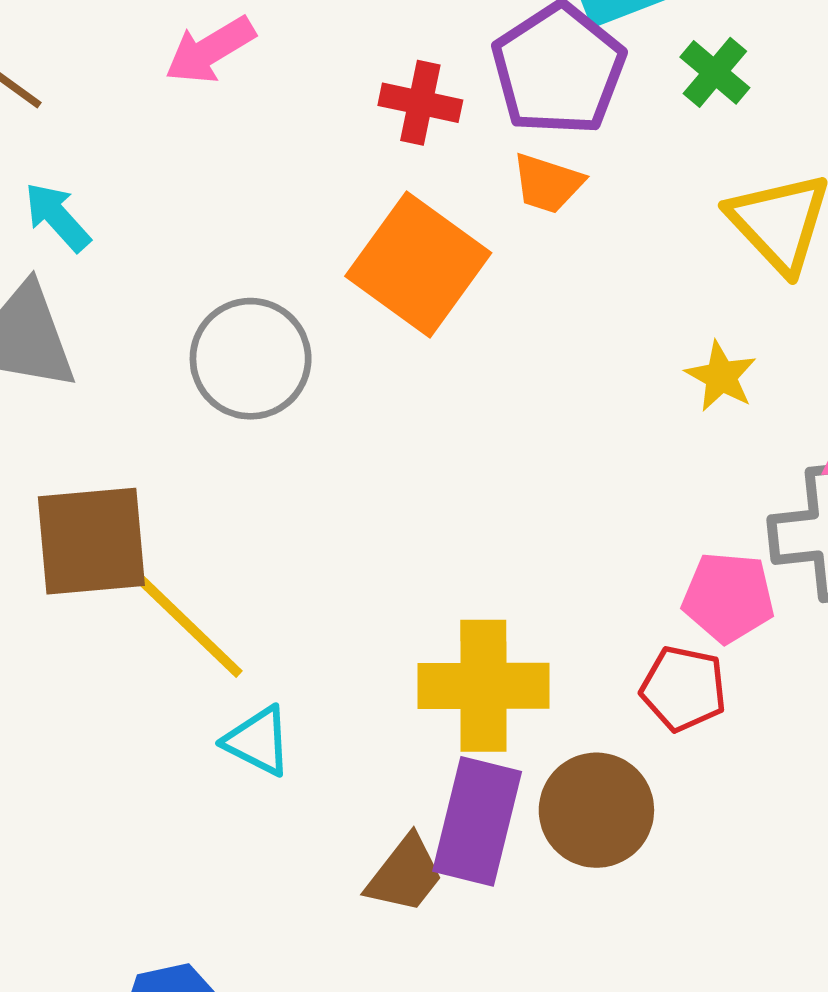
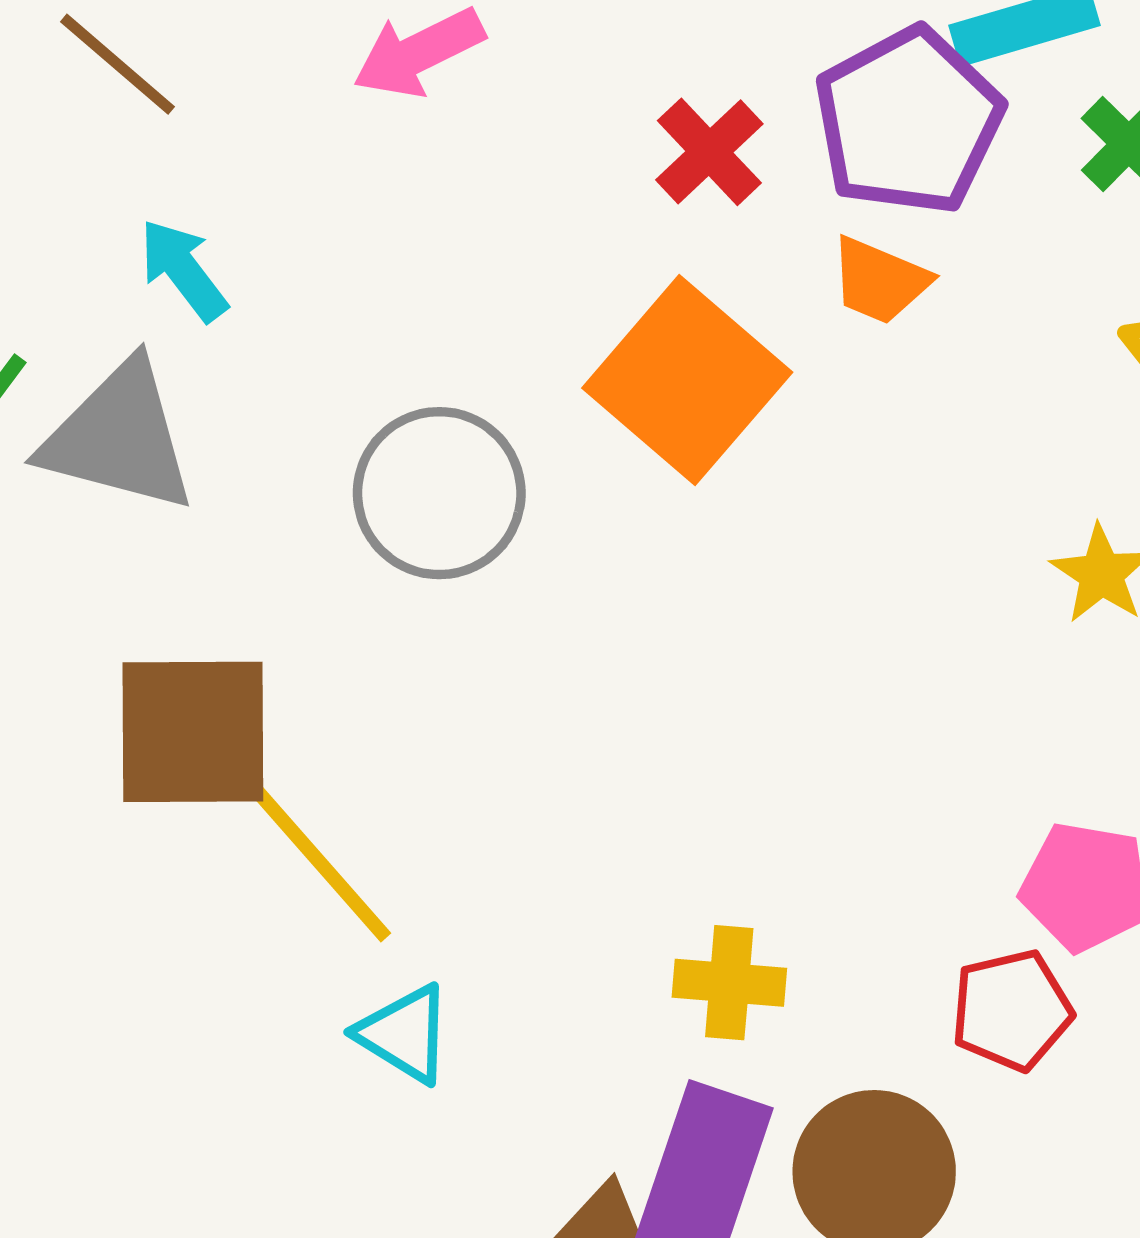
red cross: (420, 103) -> (709, 152), turned 30
yellow cross: (483, 686) -> (729, 983), size x0.6
red pentagon: (684, 689) -> (1011, 1010), turned -30

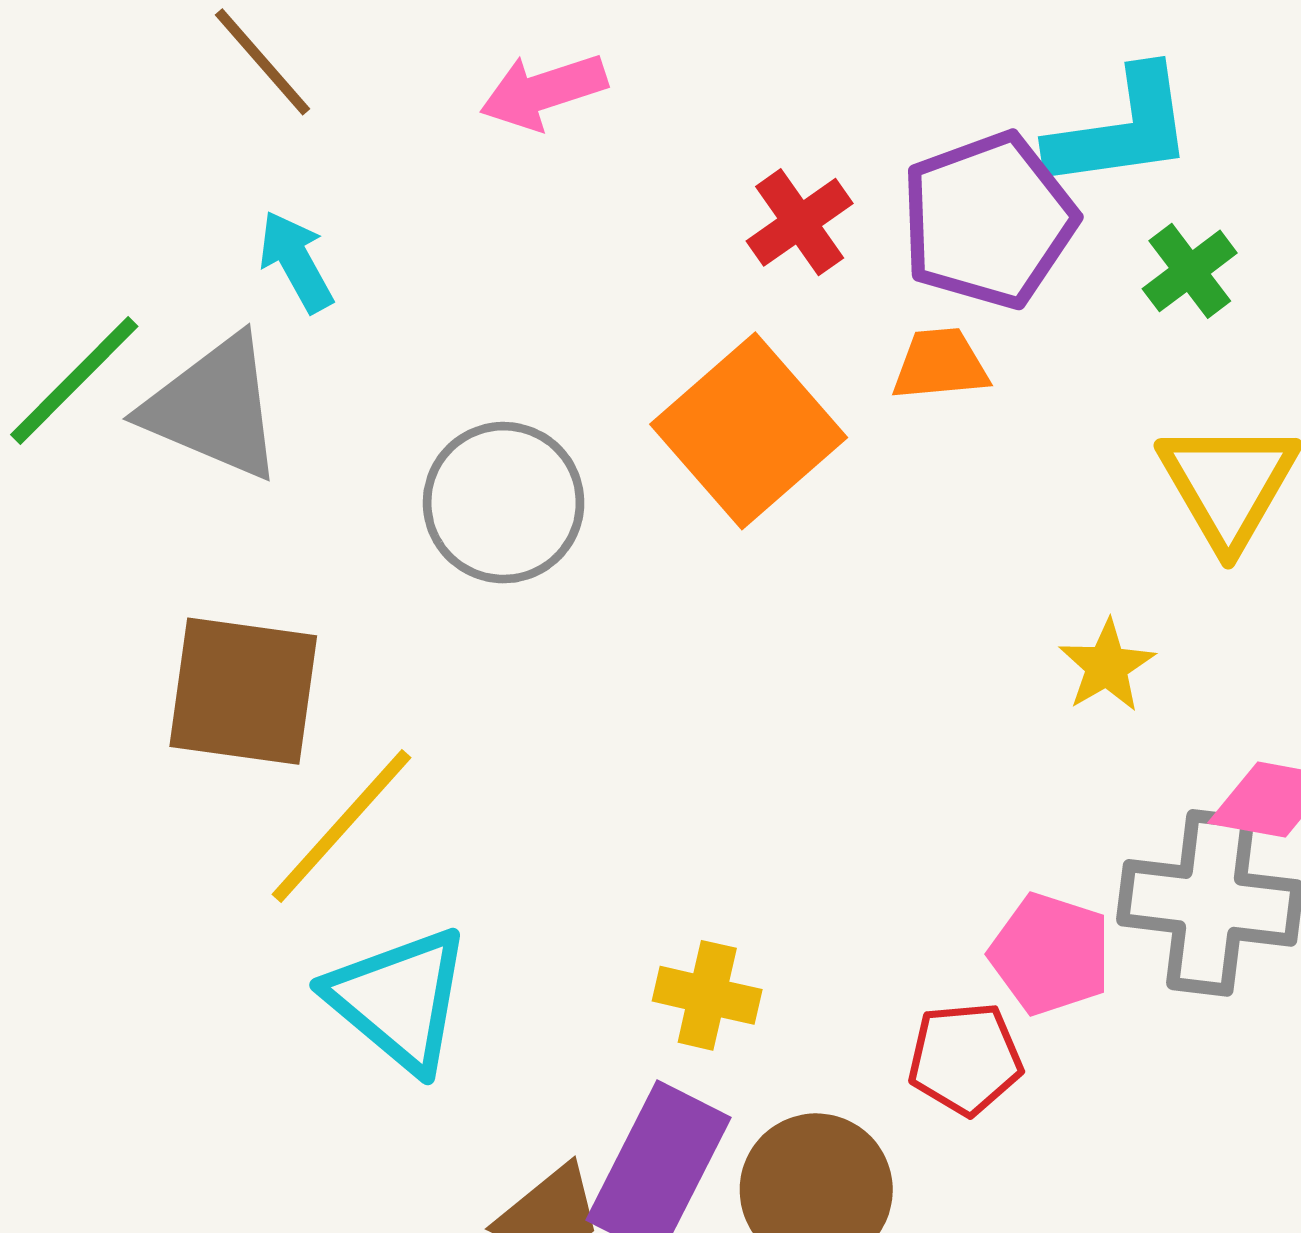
orange trapezoid: (880, 281) -> (940, 364), turned 144
yellow line: (317, 859) -> (342, 826), turned 75
cyan triangle: (404, 1034) -> (399, 999), size x1.6

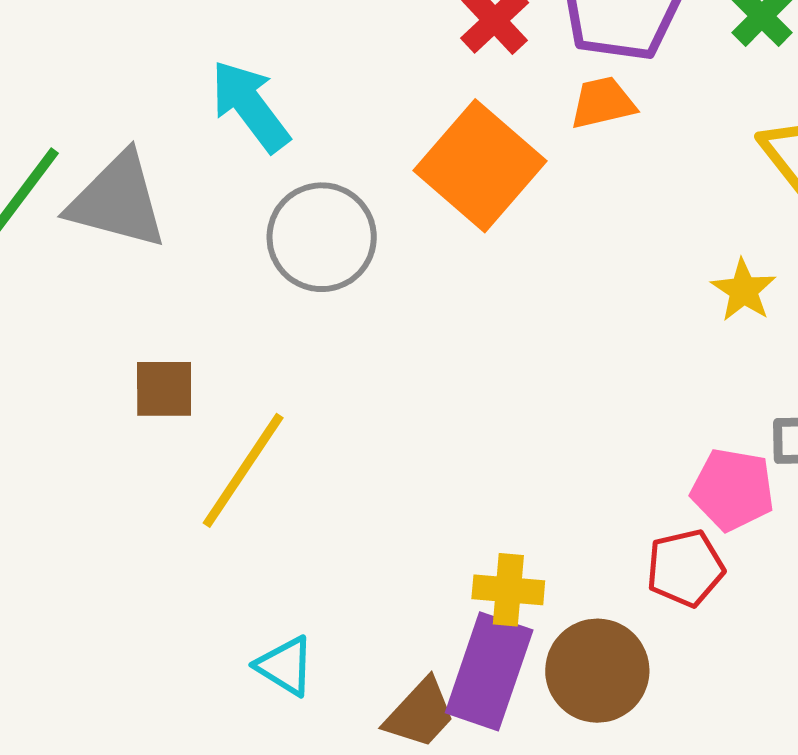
cyan arrow: (296, 262) -> (250, 106), moved, size x1.4
brown square: (243, 691) -> (164, 389), size x0.6
yellow cross: (707, 995) -> (508, 590), moved
cyan triangle: (399, 999) -> (285, 666), moved, size x0.6

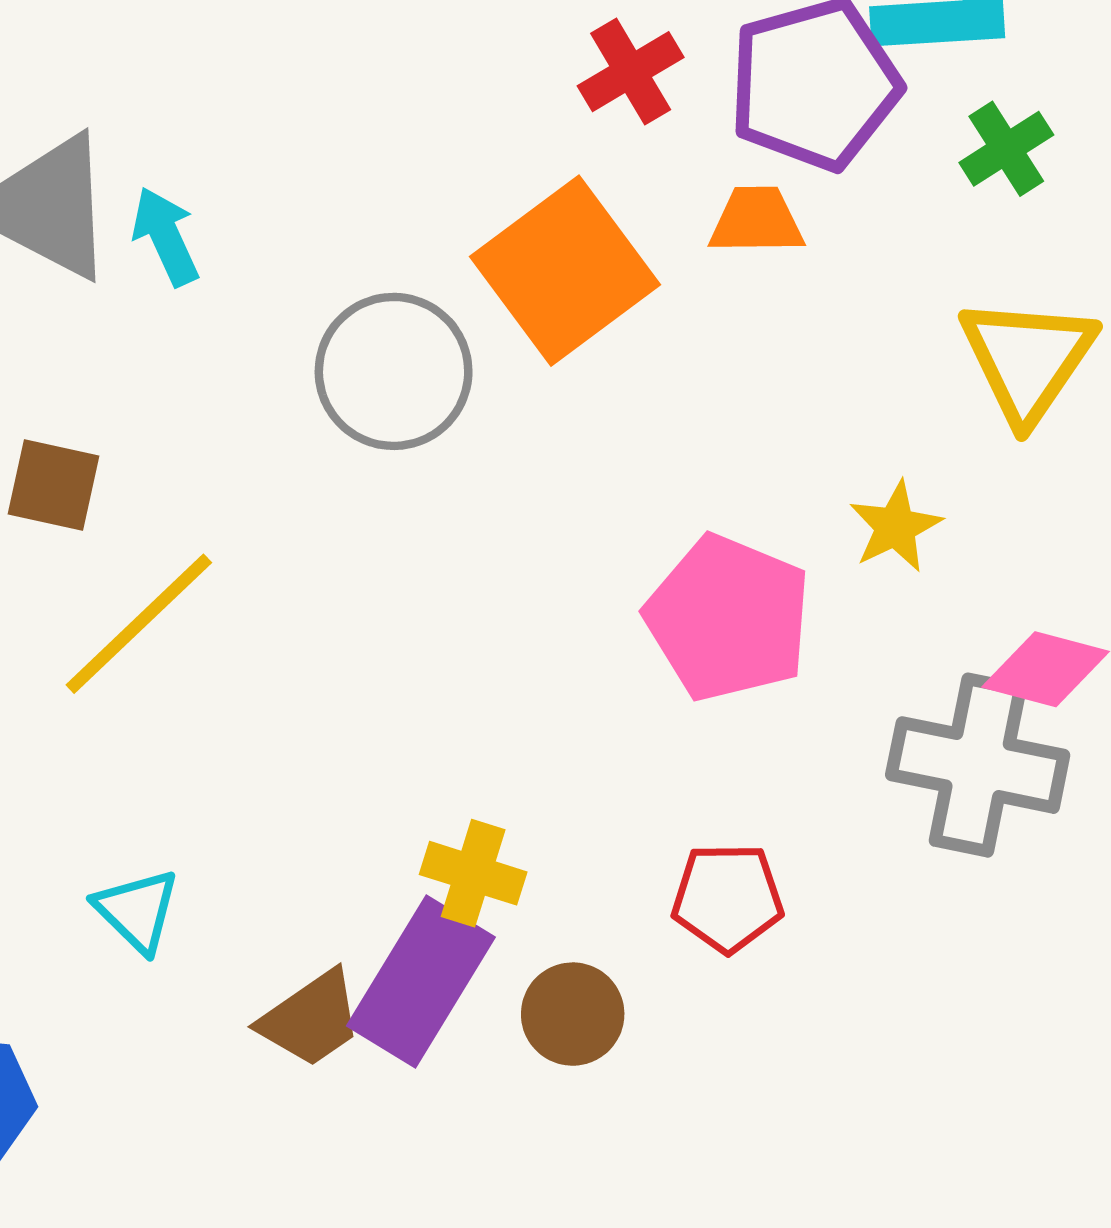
cyan arrow: (250, 106) -> (166, 236), moved, size x0.7
gray circle: (322, 237) -> (394, 371), moved
pink pentagon: (733, 489) -> (728, 618), moved, size x1.4
brown circle: (597, 671) -> (573, 1014), size x0.7

